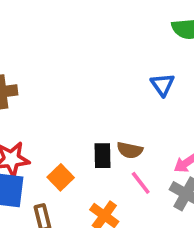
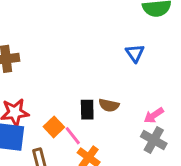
pink line: (141, 183) -> (73, 136), moved

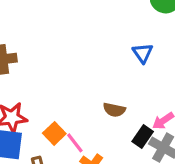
black rectangle: (87, 110) -> (143, 137), moved, turned 36

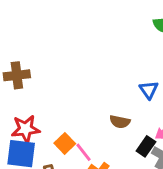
blue triangle: (143, 53) -> (149, 90), moved

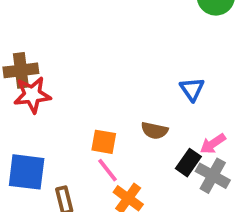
red star: (26, 129) -> (32, 95), moved
orange square: (65, 143) -> (104, 142), moved, turned -36

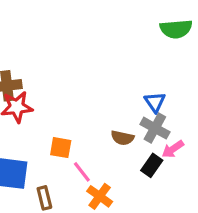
orange square: (104, 142) -> (61, 148), moved
gray cross: (213, 176) -> (155, 128), moved

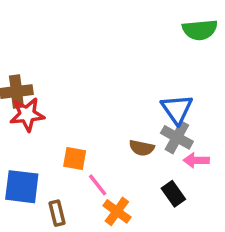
blue triangle: (155, 102) -> (177, 109), size x1.4
pink arrow: (173, 149) -> (196, 160), turned 35
black rectangle: (152, 165) -> (173, 194), moved, turned -70

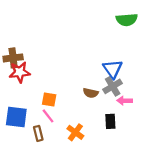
gray cross: (177, 137) -> (113, 86), turned 30
pink line: (98, 185) -> (48, 116), moved
black rectangle: (173, 194) -> (110, 121), turned 32

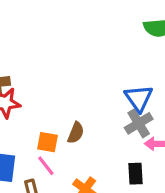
brown semicircle: (91, 93) -> (76, 133), moved, turned -80

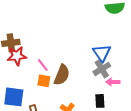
brown semicircle: (76, 133) -> (62, 75), size x1.5
pink line: (46, 166) -> (43, 65), moved

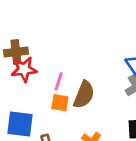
pink line: (43, 65) -> (59, 81), turned 56

